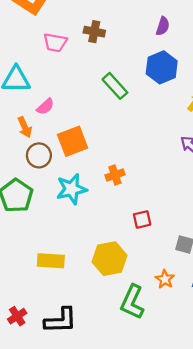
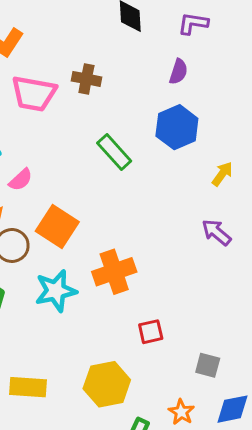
pink trapezoid: (55, 42) -> (34, 94), size x1.4
orange square: (73, 141) -> (57, 226), turned -36
orange cross: (115, 175) -> (114, 272), size x1.6

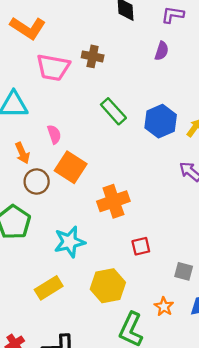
blue hexagon: (177, 127) -> (161, 121), moved
pink semicircle: (21, 180) -> (54, 134), moved, turned -66
cyan star: (56, 291) -> (70, 242), moved
yellow rectangle: (28, 387) -> (49, 288), turned -36

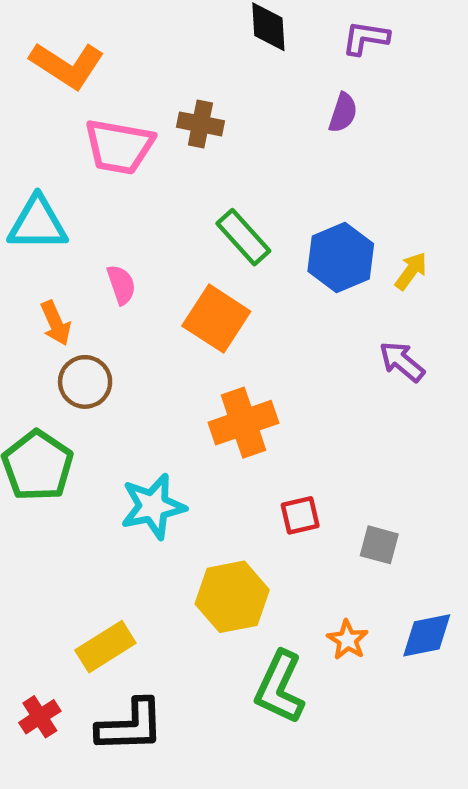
orange square: (71, 167) -> (216, 319), moved
gray square: (184, 271) -> (379, 545), moved
yellow rectangle: (49, 288) -> (105, 647), moved

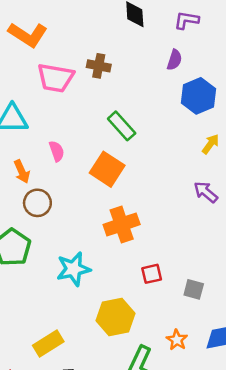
blue hexagon: (341, 257) -> (198, 96), moved

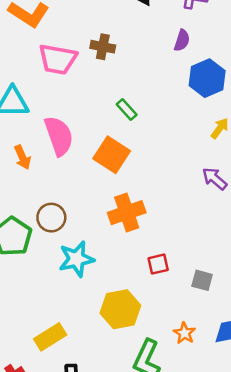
green rectangle: (122, 126) -> (127, 110), size x0.7
pink semicircle: (57, 151) -> (59, 136), size x1.8
brown circle: (37, 203) -> (51, 218), moved

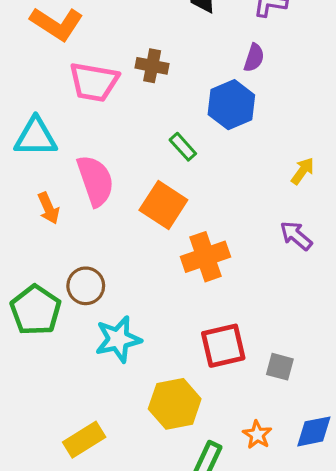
blue hexagon: (207, 78) -> (231, 105), moved
orange cross: (127, 213) -> (205, 257), moved
red square: (158, 264) -> (223, 346), size x1.6

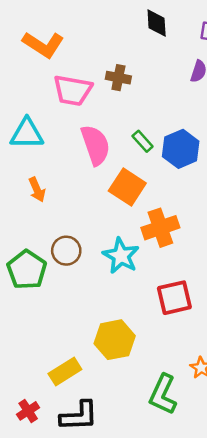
blue hexagon: (231, 105) -> (181, 149), moved
pink semicircle: (95, 181) -> (95, 145), moved
cyan star: (118, 339) -> (121, 256), moved, turned -30
yellow hexagon: (175, 404) -> (115, 340), moved

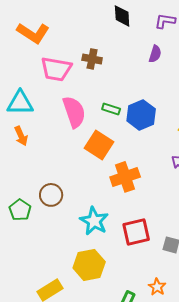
green rectangle: (143, 141) -> (111, 109), turned -30
orange arrow: (37, 190) -> (21, 136), moved
cyan star: (121, 256) -> (94, 221), moved
green pentagon: (27, 270) -> (20, 210), size x0.7

